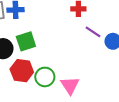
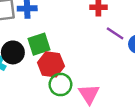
red hexagon: (22, 71) -> (51, 64), moved

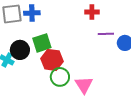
purple line: (115, 33) -> (106, 34), turned -35

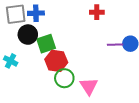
purple line: (106, 34) -> (115, 45), moved
black circle: (20, 50) -> (28, 35), moved

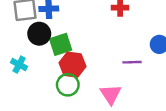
purple line: (115, 45) -> (132, 62), moved
green circle: (64, 78) -> (68, 85), moved

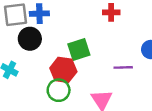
green square: (61, 44) -> (79, 50), moved

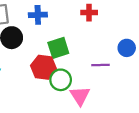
blue cross: (39, 14) -> (38, 15), moved
green circle: (59, 90) -> (61, 80), moved

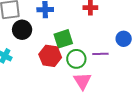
green circle: (61, 80) -> (76, 59), moved

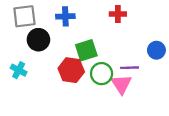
pink triangle: (82, 81) -> (121, 84), moved

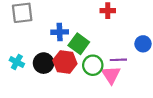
blue cross: (65, 16) -> (60, 32), moved
black circle: (38, 40) -> (44, 63), moved
green square: (86, 50) -> (79, 44), turned -36

